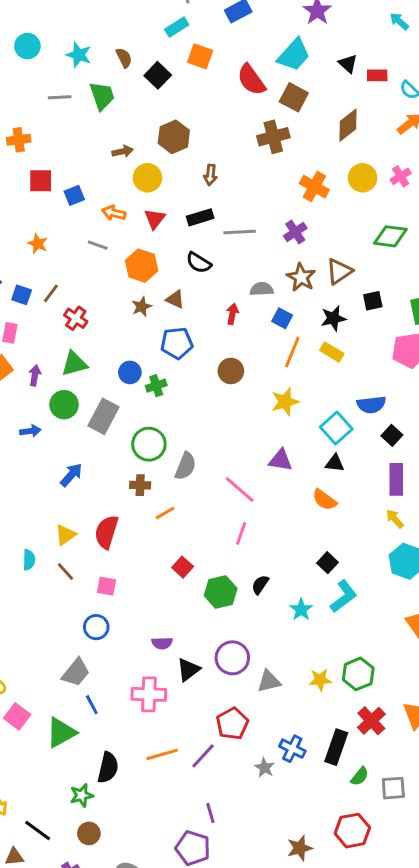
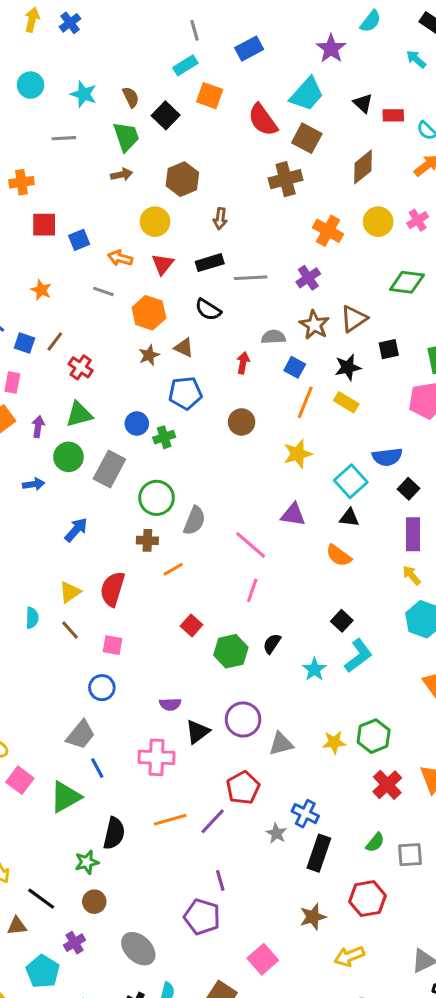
green trapezoid: (102, 96) -> (126, 137), moved
brown arrow: (123, 151) -> (122, 175), moved
black rectangle: (336, 747) -> (319, 853), moved

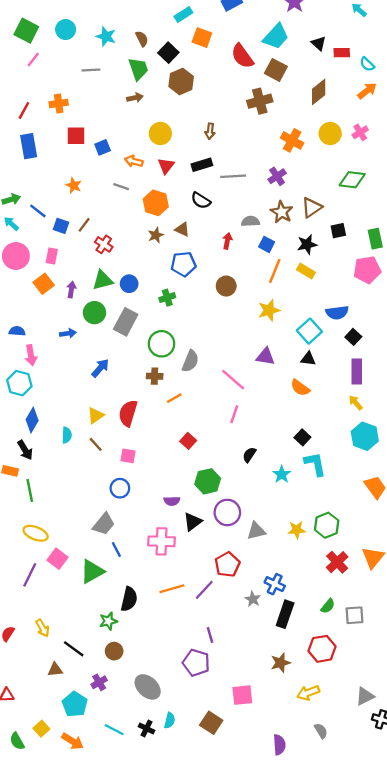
brown hexagon: (182, 179) -> (181, 82), moved
blue circle: (137, 423) -> (129, 284), moved
green hexagon: (231, 651) -> (208, 481), moved
cyan L-shape: (358, 656) -> (315, 464), turned -64
pink square: (263, 959) -> (242, 695), turned 35

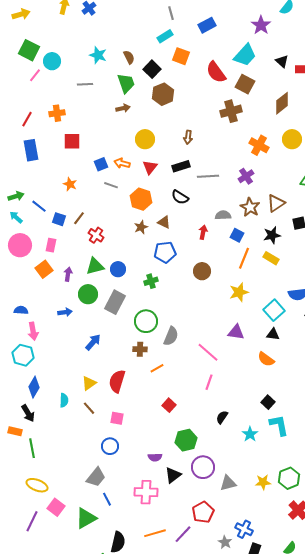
cyan circle: (66, 30) -> (52, 61), moved
blue square: (103, 147) -> (101, 164), moved

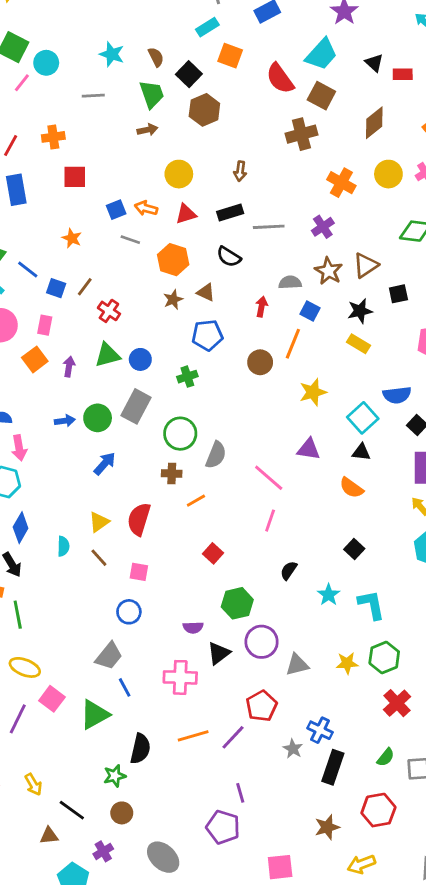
red triangle: (150, 167) -> (186, 214), turned 35
orange line: (244, 258) -> (293, 344), moved
green circle: (88, 294) -> (98, 418), moved
cyan L-shape: (279, 425) -> (371, 605), moved

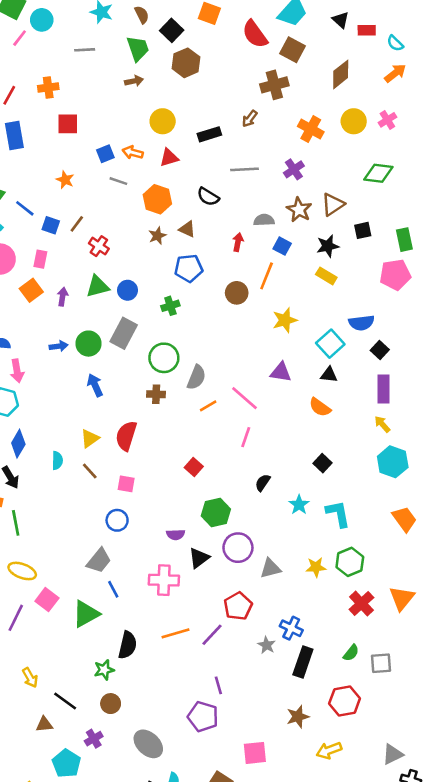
brown arrow: (240, 171) -> (250, 119), moved, turned 30
black rectangle: (230, 213) -> (209, 134), moved
blue arrow: (105, 464) -> (95, 385), turned -65
orange line: (196, 501) -> (208, 406), moved

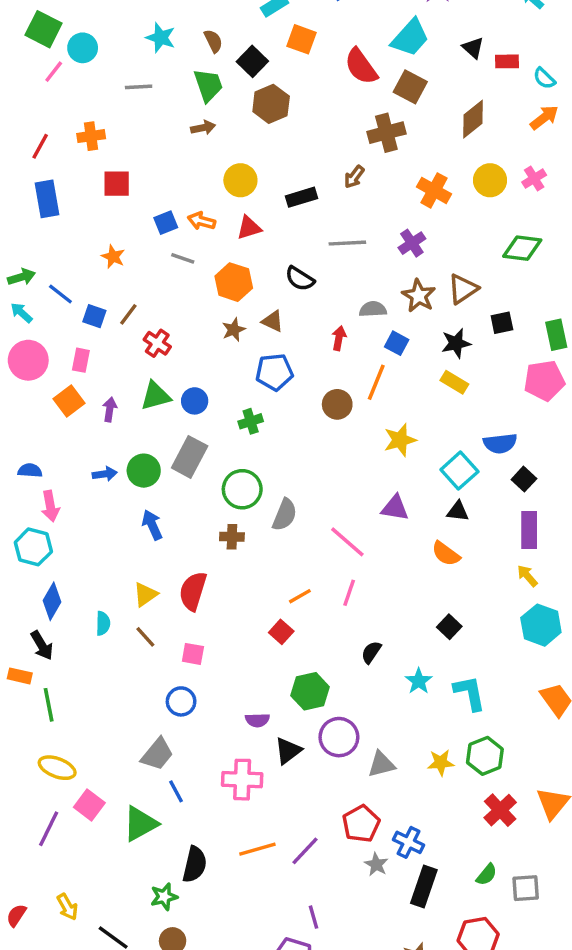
orange line: (208, 406) -> (300, 596), moved
red pentagon: (238, 606) -> (361, 824), moved

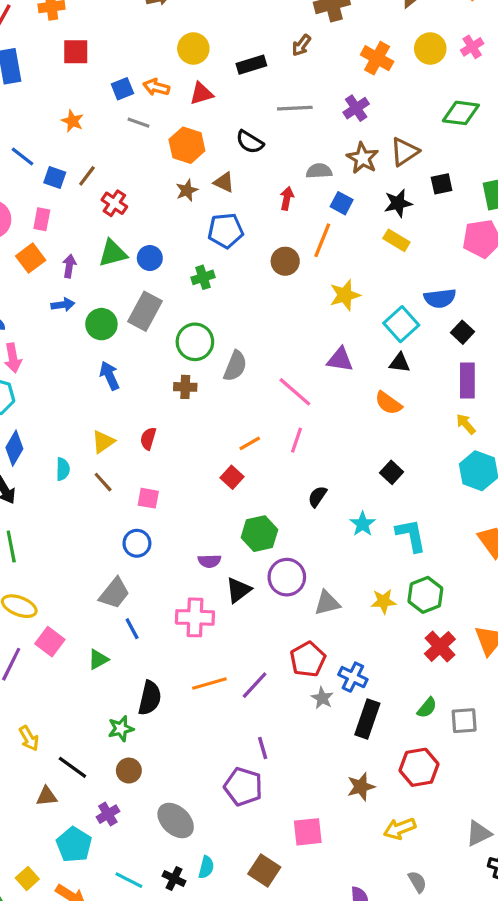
blue arrow: (105, 474) -> (63, 305), moved
red semicircle: (193, 591) -> (148, 439), size x0.6
green triangle: (140, 824) -> (98, 659), size x0.6

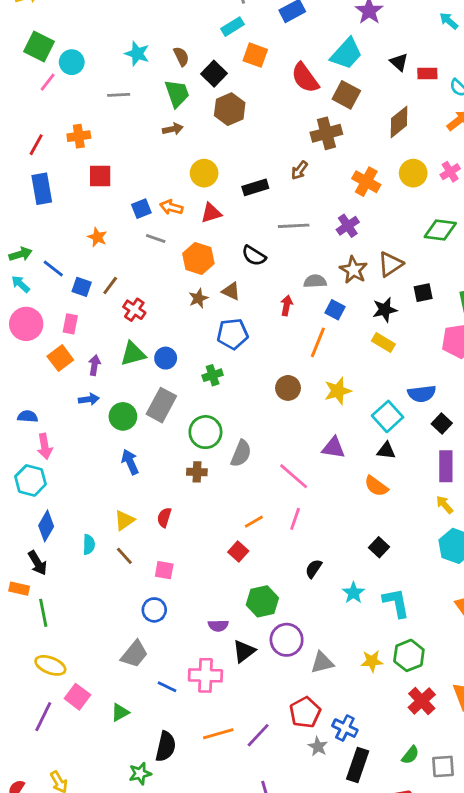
brown circle: (285, 261) -> (288, 388), moved
blue line: (132, 629) -> (167, 687), moved, turned -36

